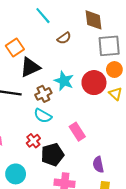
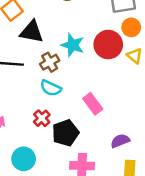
black triangle: (30, 67) -> (32, 32), turned 40
purple semicircle: (98, 165) -> (120, 141), turned 84

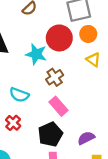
red circle: (108, 45) -> (59, 38), moved
brown cross: (50, 62) -> (55, 77), moved
black pentagon: (65, 133) -> (50, 134), moved

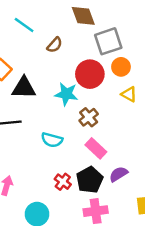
red cross: (13, 123) -> (63, 182), moved
purple semicircle: (86, 138) -> (118, 174), moved

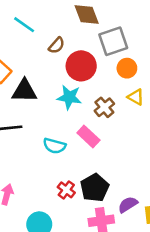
red circle: (90, 74) -> (81, 66), moved
brown cross: (89, 117) -> (104, 107), moved
pink rectangle: (96, 148) -> (88, 137), moved
purple semicircle: (118, 174) -> (128, 205), moved

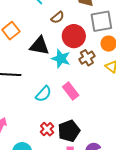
black triangle: (24, 91) -> (39, 46), moved
brown cross: (104, 107) -> (87, 58), moved
cyan semicircle: (54, 146) -> (43, 94), turned -72

